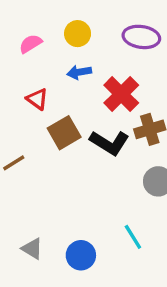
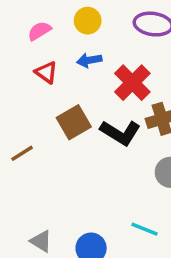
red triangle: (37, 99) -> (46, 72), moved
cyan line: (133, 237) -> (144, 229), turned -36

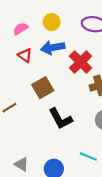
blue arrow: (89, 60) -> (53, 48), size x1.5
black L-shape: (120, 133) -> (61, 119), moved, turned 30

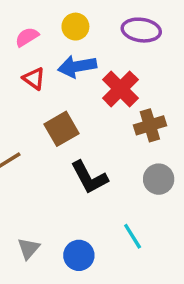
cyan line: (88, 157) -> (133, 236), turned 36
gray triangle: (22, 164) -> (29, 248), turned 40

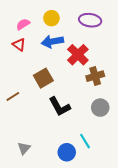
red triangle: (34, 79) -> (19, 45), moved
blue circle: (79, 255) -> (67, 152), moved

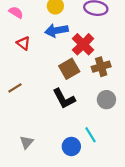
pink semicircle: (23, 24) -> (16, 12), moved, turned 64
red triangle: (19, 45) -> (23, 43), moved
brown square: (43, 78) -> (69, 69), moved

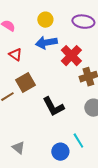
brown square: (69, 69) -> (25, 83), moved
gray triangle: (27, 142) -> (18, 148), turned -32

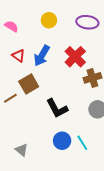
blue arrow: (46, 43) -> (42, 56), moved, turned -50
blue circle: (60, 152) -> (62, 141), moved

